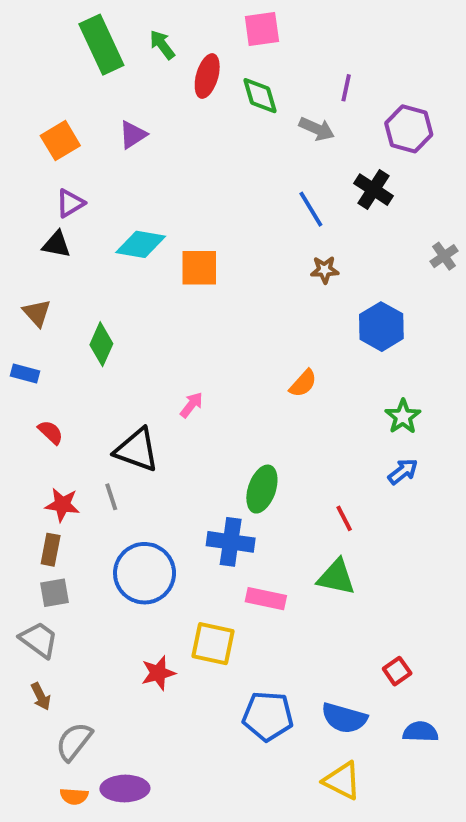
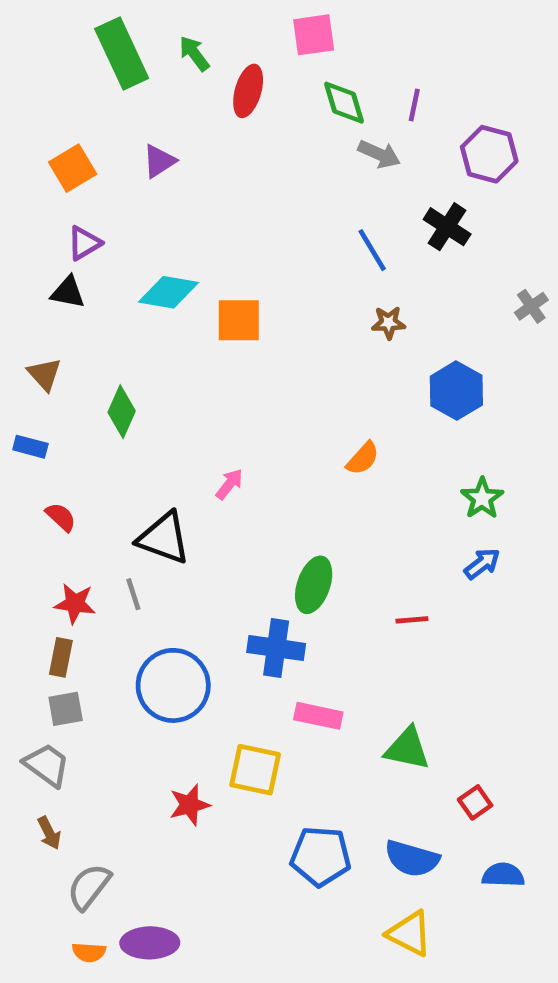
green diamond: (260, 96) -> (344, 103), moved
red line: (344, 518) -> (412, 620), turned -68
green triangle: (336, 577) -> (407, 749), moved

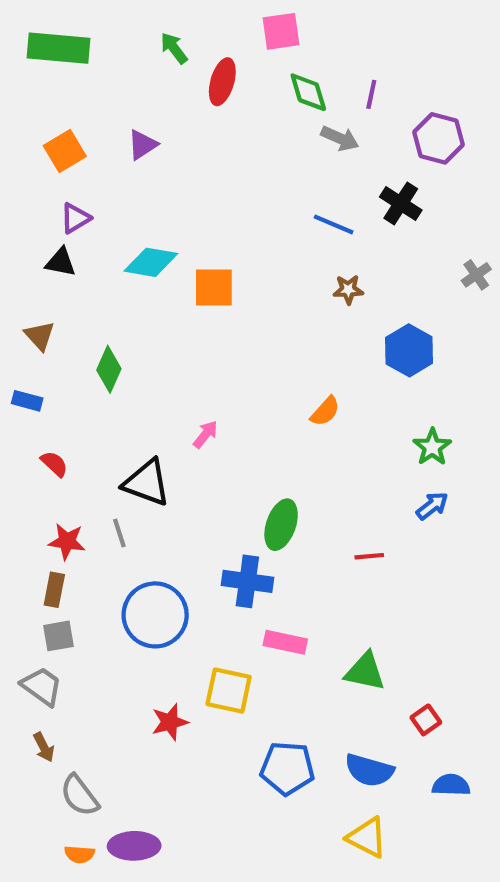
green rectangle: (122, 53) -> (59, 48), moved, turned -60
blue line: (372, 250) -> (334, 224), turned -36
gray semicircle: (89, 887) -> (80, 795), turned -75

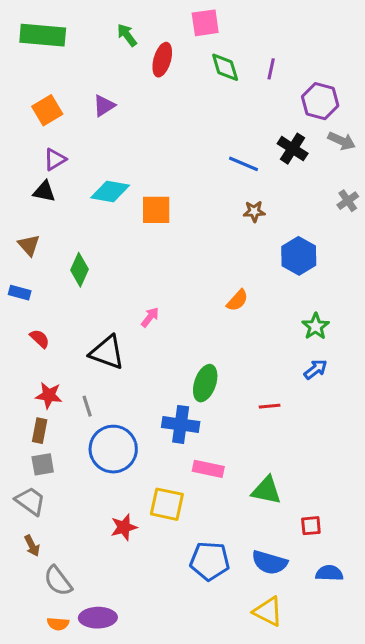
gray arrow: (340, 138) -> (342, 141), moved
gray line: (119, 533) -> (87, 406), moved
red square: (426, 720) -> (311, 526), turned 30

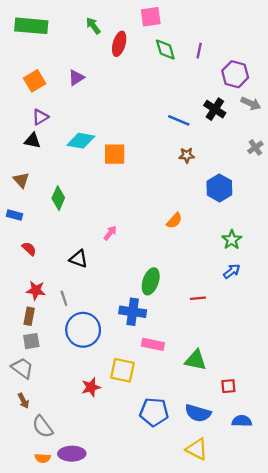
black triangle: (107, 352) -> (79, 259), size x0.7

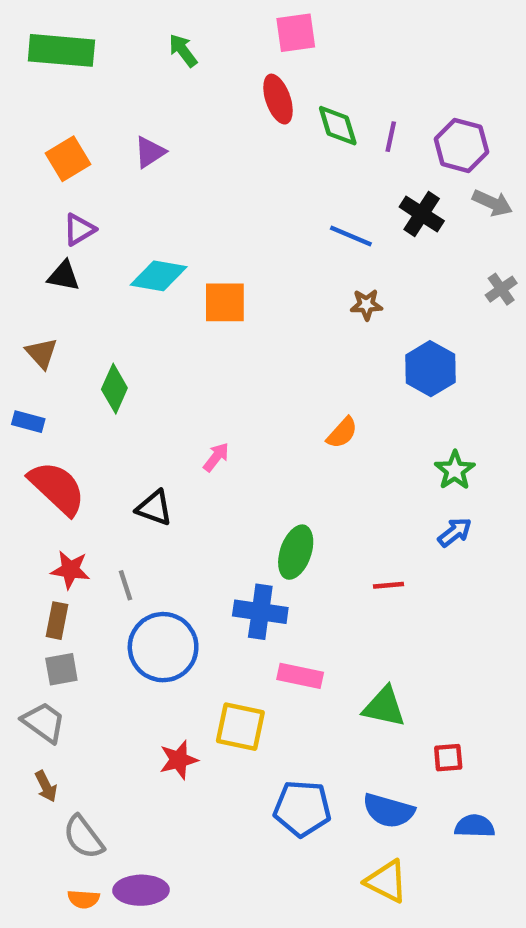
red ellipse: (119, 44) -> (278, 99), moved, turned -35
green diamond: (165, 49) -> (338, 126), moved
purple line: (199, 51) -> (391, 137), moved
red semicircle: (29, 249) -> (57, 488), size x2.0

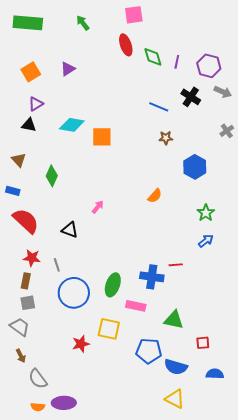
green ellipse: (296, 552) -> (113, 285), moved
blue cross: (260, 612) -> (152, 277), moved
blue pentagon: (302, 808) -> (149, 351), moved

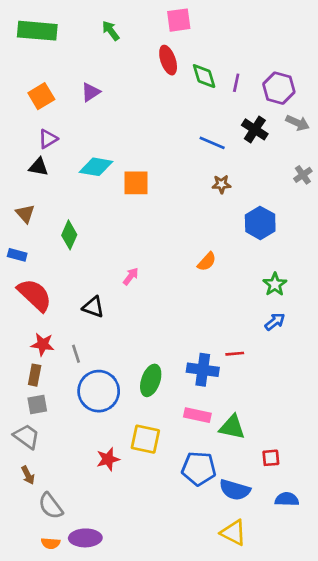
pink rectangle: (136, 306) -> (197, 415), moved

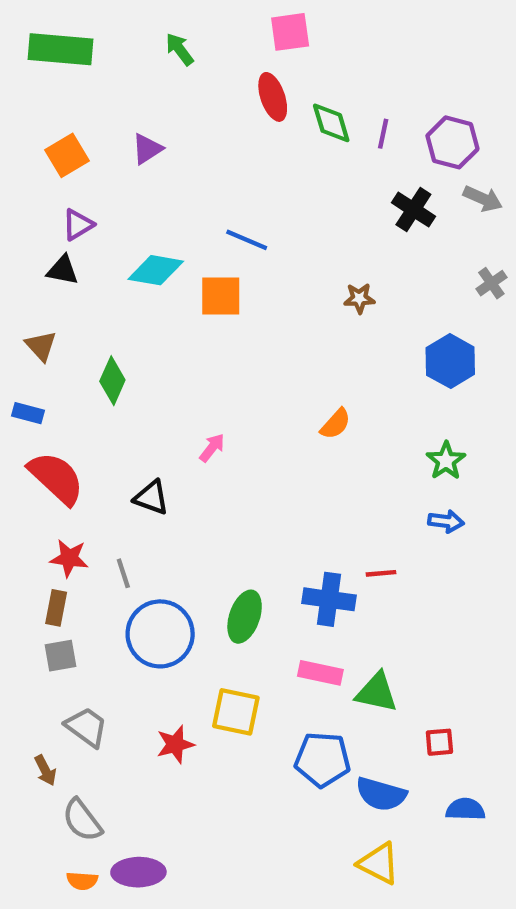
blue line: (212, 143) -> (247, 240), moved
blue hexagon: (260, 223) -> (450, 361), moved
blue arrow: (275, 322) -> (446, 521), turned 45
gray trapezoid: (27, 436) -> (86, 727), moved

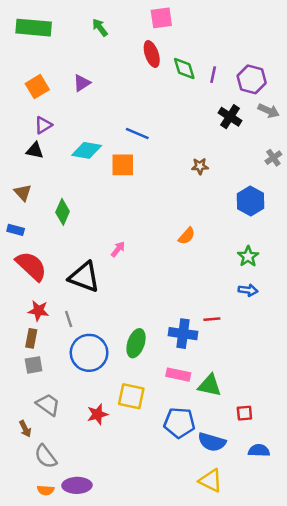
black triangle: (151, 498) -> (84, 277), size x1.6

